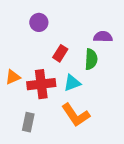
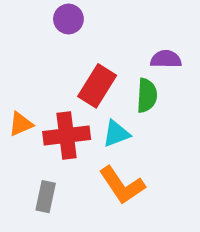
purple circle: (39, 22) -> (68, 19), moved
red rectangle: (60, 53) -> (97, 86), size x1.5

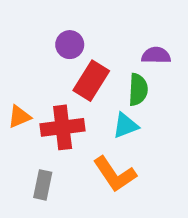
purple circle: (68, 19) -> (70, 45), moved
cyan triangle: (116, 134) -> (125, 126), moved

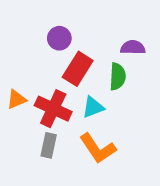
cyan triangle: (125, 126) -> (93, 107), moved
red cross: (63, 127) -> (53, 109), turned 32
gray rectangle: (43, 185) -> (49, 145), moved

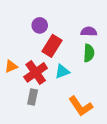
green semicircle: (118, 76) -> (89, 53), moved
red cross: (53, 109) -> (36, 72), turned 30
orange L-shape: (98, 148) -> (81, 106), moved

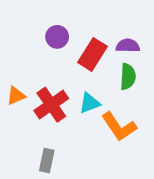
red rectangle: (52, 46) -> (92, 54), moved
gray rectangle: (33, 97) -> (47, 161), moved
orange L-shape: (81, 106) -> (119, 127), moved

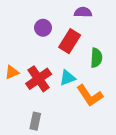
purple semicircle: (128, 46) -> (83, 12), moved

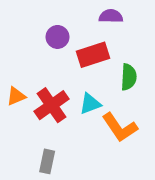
red rectangle: (70, 41) -> (93, 55), turned 40

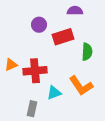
cyan triangle: (90, 104) -> (54, 93), moved
red cross: (52, 105) -> (35, 71), turned 30

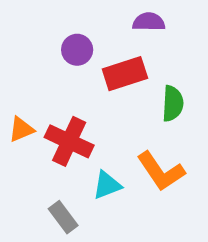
red cross: (35, 71) -> (69, 141), turned 30
gray rectangle: (32, 109) -> (63, 217), turned -49

